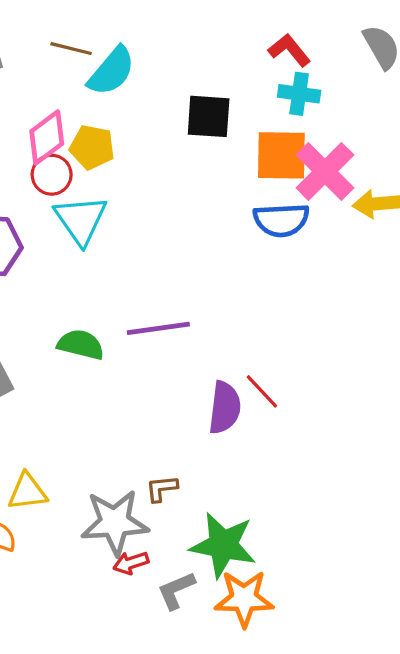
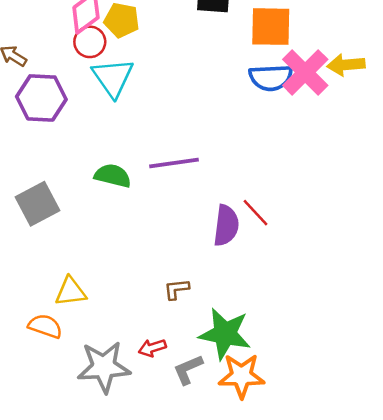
pink cross: (325, 171) -> (305, 72), moved
gray star: (115, 522) -> (104, 367), moved

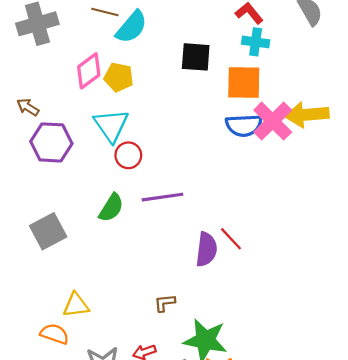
red circle: (90, 42) -> (128, 155), moved
yellow arrow: (346, 65) -> (307, 115), size x1.4
green semicircle: (113, 176) -> (111, 208), turned 108

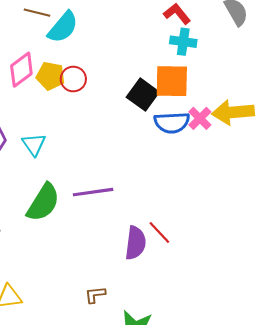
black square: (196, 57) -> (143, 95), moved, turned 32
pink cross: (273, 121) -> (200, 118), size x0.6
cyan triangle: (111, 125) -> (34, 144), moved, size x0.7
red circle: (128, 155) -> (73, 79), moved
green semicircle: (111, 208) -> (43, 202), size x1.4

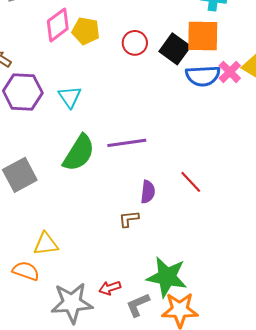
red circle: (73, 79) -> (135, 43), moved
purple semicircle: (136, 243) -> (148, 192), moved, size x0.7
brown L-shape: (95, 295) -> (129, 219), moved

